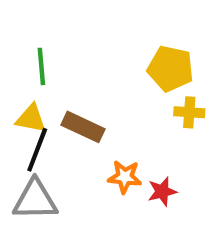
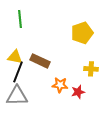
green line: (41, 66) -> (20, 19), moved
yellow pentagon: (171, 69) -> (82, 33), turned -30
yellow cross: (189, 112) -> (91, 69), moved

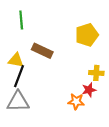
brown rectangle: (40, 61) -> (42, 51), moved
orange star: (60, 85) -> (76, 102), moved
red star: (78, 92) -> (89, 90), moved

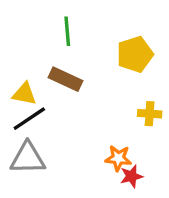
green line: (21, 20) -> (67, 31), moved
black line: (19, 76) -> (29, 119), turned 35
red star: (89, 90) -> (131, 176), moved

